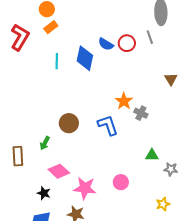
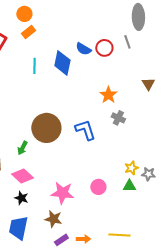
orange star: (124, 101) -> (108, 95), moved
brown circle: (69, 123) -> (46, 128), size x1.5
green triangle: (152, 155) -> (129, 186), moved
pink diamond: (59, 171) -> (22, 176), moved
yellow star: (163, 204) -> (131, 168), moved

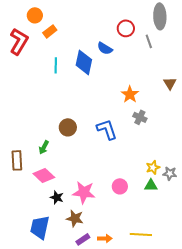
orange circle: (24, 14) -> (35, 15), moved
red circle: (104, 48) -> (126, 28), moved
brown circle: (46, 128) -> (68, 127), size x0.6
black star: (21, 198) -> (57, 197), moved

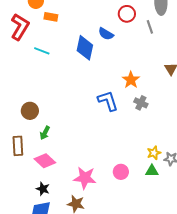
orange rectangle: (50, 31) -> (51, 17), turned 48
cyan line: (56, 65) -> (42, 51), moved, turned -70
brown circle: (68, 127) -> (30, 111), moved
blue L-shape: (107, 129) -> (108, 101), moved
black star: (57, 197) -> (43, 189), moved

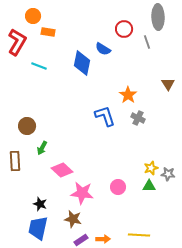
pink diamond: (45, 161) -> (62, 170), moved

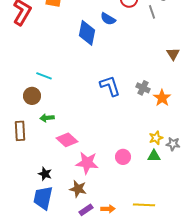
cyan line: (39, 66) -> (44, 76), moved
orange star: (128, 95) -> (162, 98), moved
green arrow: (42, 148) -> (47, 118), turned 56

